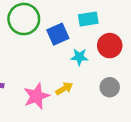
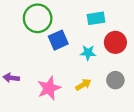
blue square: (58, 34) -> (58, 40), moved
yellow arrow: (64, 89) -> (83, 85), moved

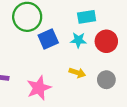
cyan star: (88, 53) -> (78, 40), moved
yellow arrow: (83, 85) -> (77, 73), moved, turned 49

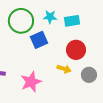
cyan star: (78, 40) -> (50, 17), moved
red circle: (106, 41) -> (76, 50), moved

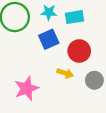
blue square: (39, 40) -> (49, 39), moved

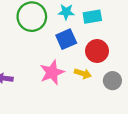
pink star: (27, 88) -> (52, 72), moved

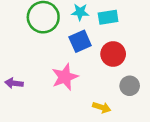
yellow arrow: (83, 74) -> (102, 107), moved

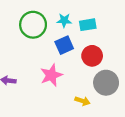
gray circle: (130, 86) -> (106, 83), size x1.5

